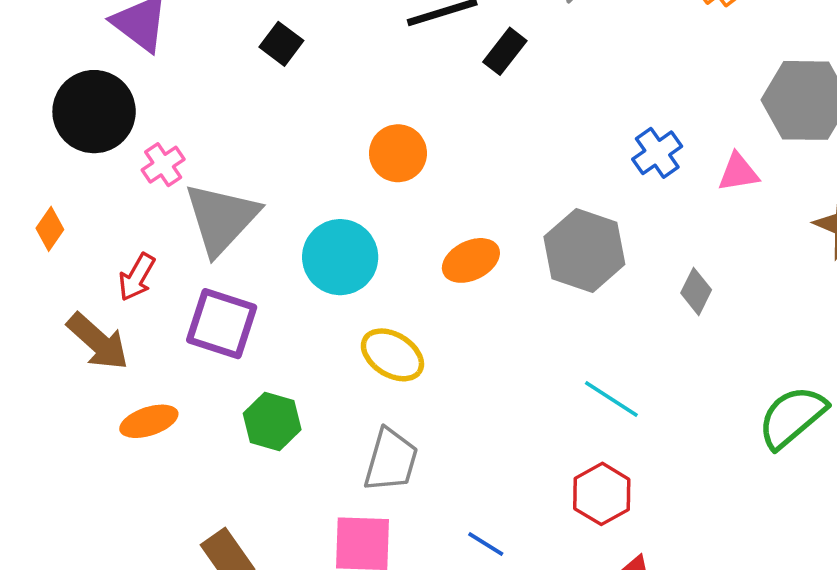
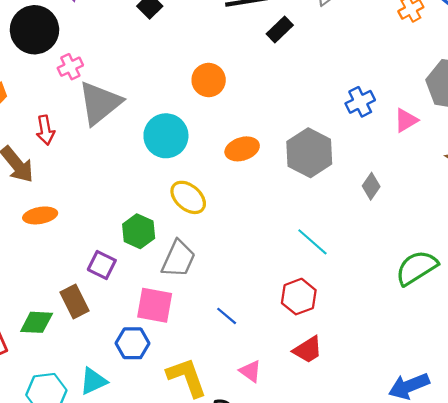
pink triangle: (738, 172) -> (406, 120), turned -30
red arrow: (137, 277) -> (45, 130), turned -48
purple square: (222, 324) -> (102, 265), moved, size x0.7
green hexagon: (272, 422) -> (139, 231), moved

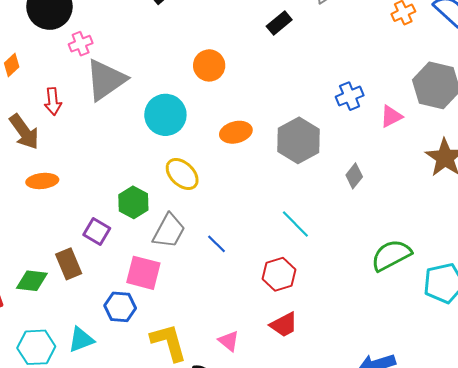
blue line: (227, 316) -> (217, 244), moved

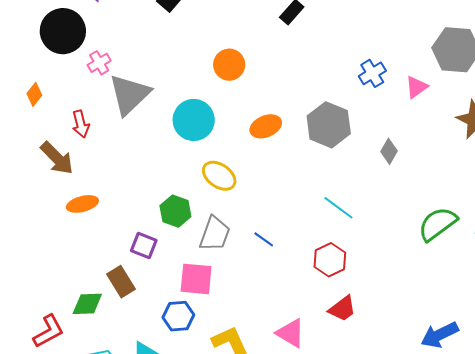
pink triangle: (229, 341) -> (291, 333), size x1.4

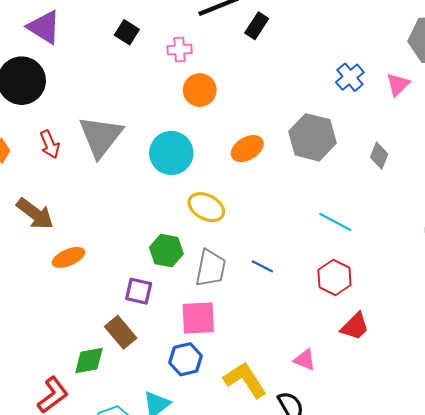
pink cross: (99, 63) -> (180, 50), moved, turned 35
red arrow: (81, 124) -> (50, 144), moved
pink triangle: (291, 333) -> (305, 360), size x0.7

